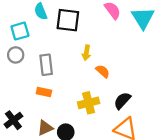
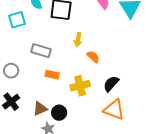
gray circle: (16, 55) -> (11, 71), moved
gray rectangle: (46, 65) -> (41, 51), turned -66
orange rectangle: (44, 92) -> (52, 75), moved

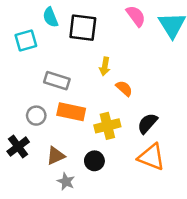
gray circle: (11, 71) -> (36, 116), moved
orange rectangle: (52, 75) -> (71, 112), size x1.5
black circle: (59, 113) -> (94, 161), moved

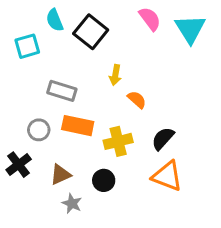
black square: (83, 28) -> (91, 32), turned 32

